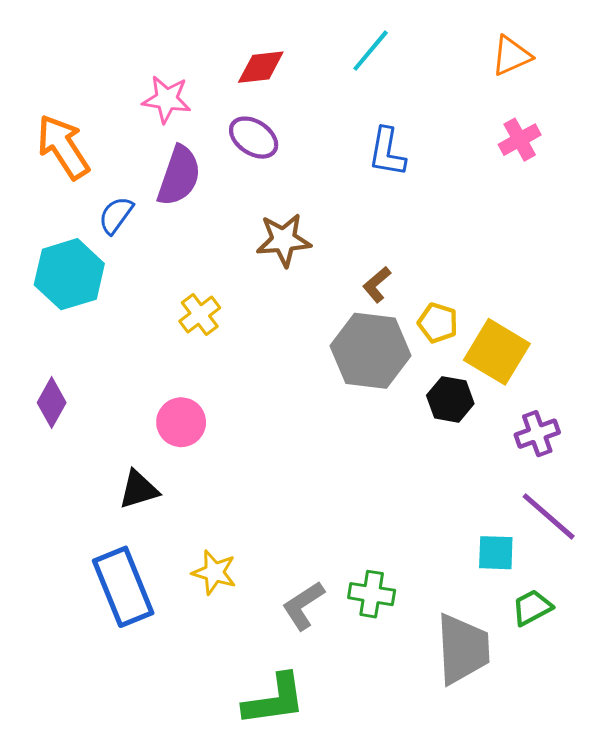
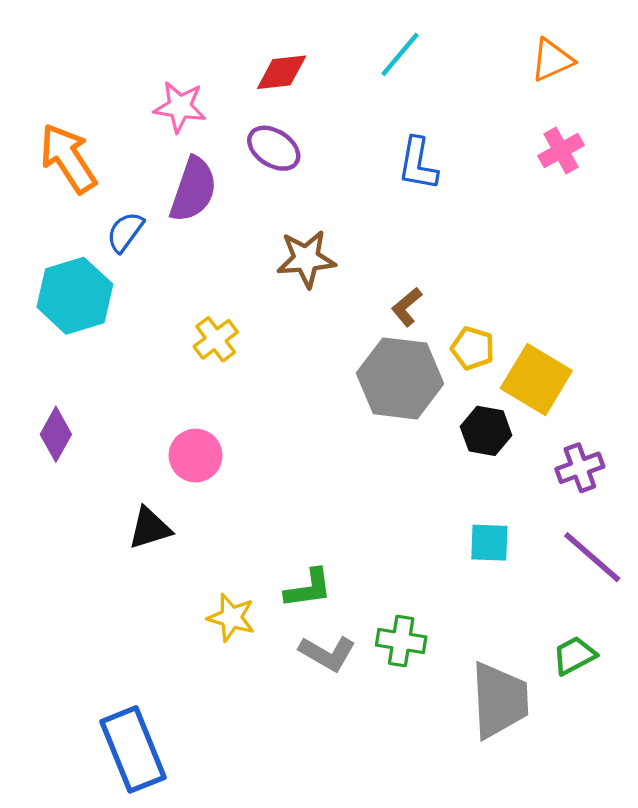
cyan square: (496, 553) -> (489, 543), moved
blue rectangle: (123, 587) -> (133, 749), moved
gray L-shape: (303, 605) -> (327, 653), turned -117
green L-shape: (274, 700) -> (308, 588), moved, size x0.7

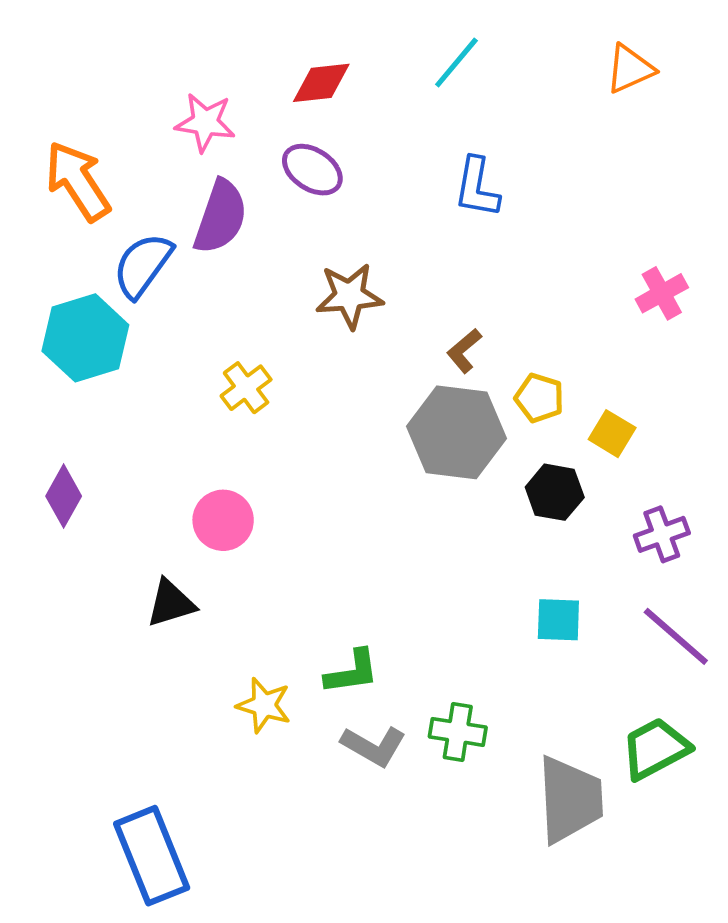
pink cross: (561, 150) -> (662, 293), moved
blue semicircle: (125, 232) -> (143, 265), size x1.4
yellow square: (536, 380) -> (612, 434), size x0.6
green trapezoid: (574, 656) -> (655, 749), size x1.4

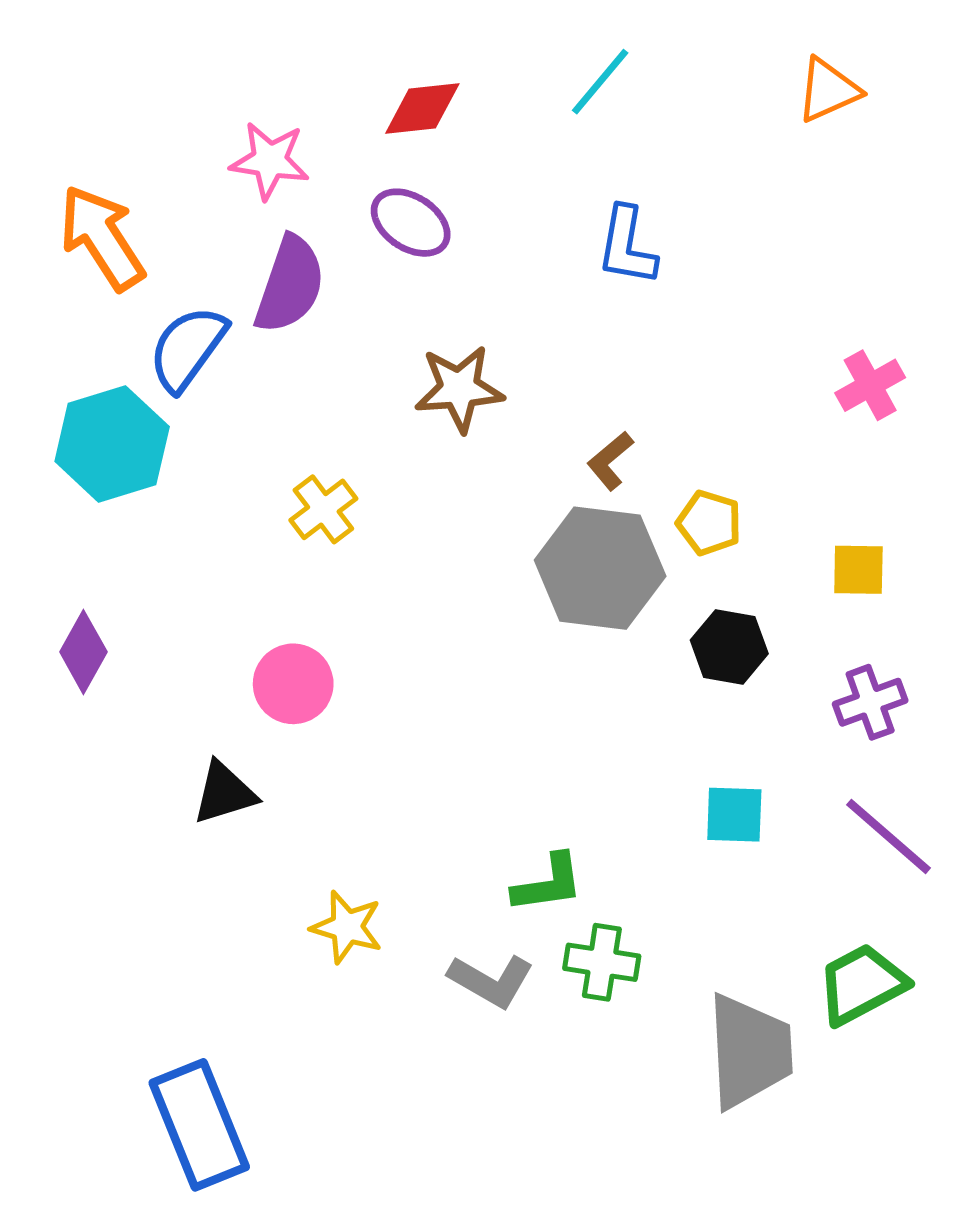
yellow square: (612, 434) -> (858, 570), moved, turned -30
green L-shape: (352, 672) -> (548, 883), moved

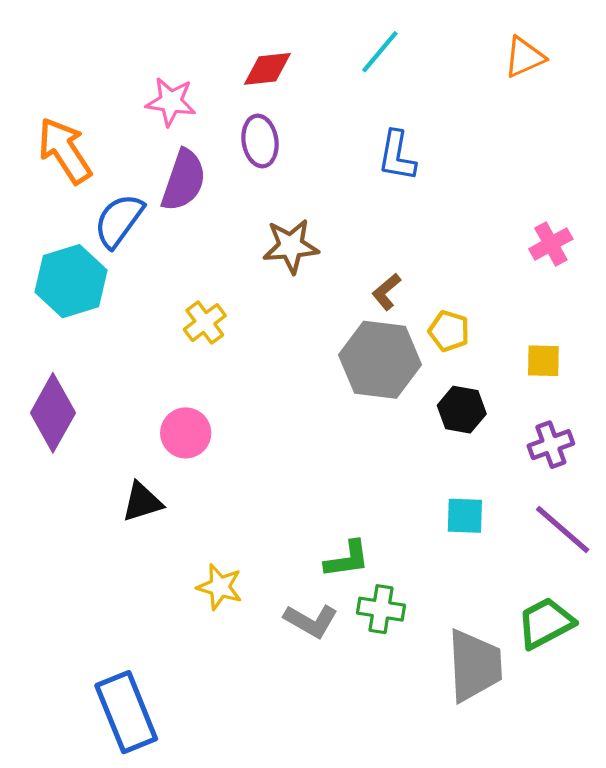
purple ellipse: (411, 223) -> (260, 141), turned 48
purple diamond: (83, 652) -> (53, 413), size x1.5

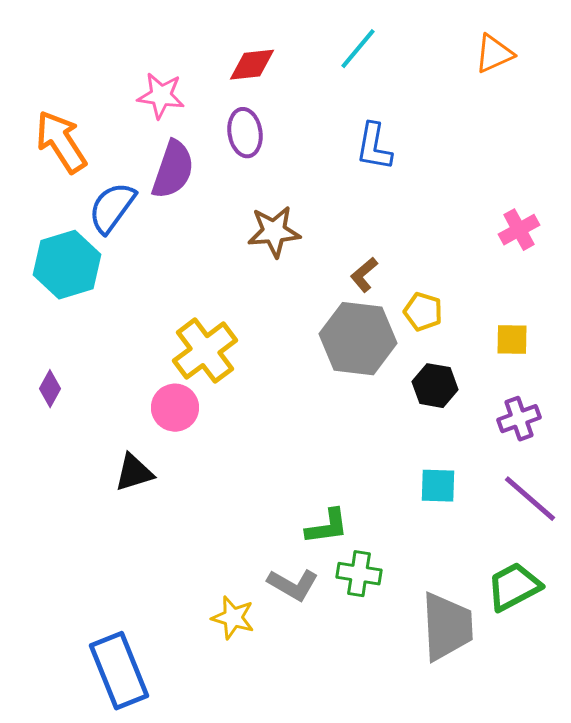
yellow cross: (205, 323) -> (205, 351), moved, size x1.6
purple diamond: (53, 413) -> (50, 389), size x0.5
yellow star: (220, 587) -> (233, 618), moved

